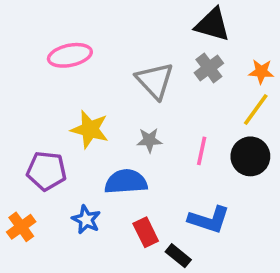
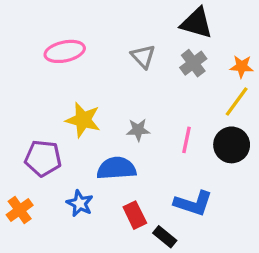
gray triangle: (155, 81) -> (143, 56), moved, size x0.7

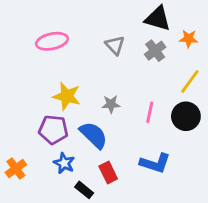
orange star: (242, 66) -> (189, 39), moved
purple pentagon: (43, 158) -> (53, 130), moved
blue semicircle: (116, 168) -> (94, 135), turned 48
black rectangle: (165, 237) -> (84, 190), moved

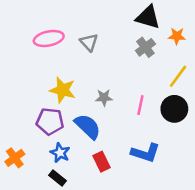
gray triangle: (115, 45) -> (89, 42), moved
black rectangle: (84, 190) -> (58, 178), moved

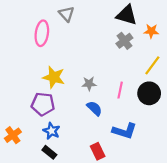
pink ellipse: (49, 39) -> (42, 33), turned -70
gray triangle: (89, 42) -> (67, 14), moved
blue semicircle: (88, 126) -> (94, 108), moved, size x0.7
red rectangle: (101, 162) -> (98, 151), moved

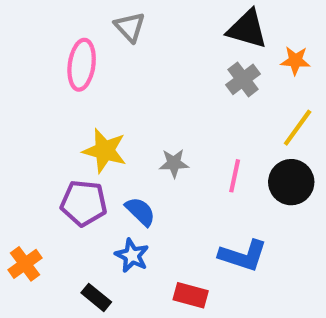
blue semicircle: (94, 108) -> (140, 211), moved
blue star: (51, 131) -> (132, 255), moved
red rectangle: (98, 151) -> (191, 295), turned -49

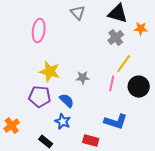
gray triangle: (130, 27) -> (78, 13), moved
yellow line: (298, 128) -> (124, 64), moved

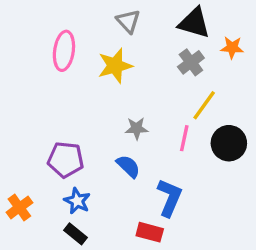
yellow star: (50, 72) -> (115, 66), moved, turned -30
blue semicircle: (67, 101) -> (128, 166), moved
blue star: (63, 122) -> (77, 201), moved
blue L-shape: (116, 122) -> (170, 198), moved, turned -85

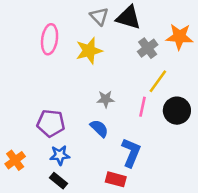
black triangle: (194, 23) -> (129, 18), moved
orange star: (232, 48) -> (179, 37), size x1.5
blue star: (77, 201) -> (60, 155), turned -30

